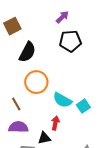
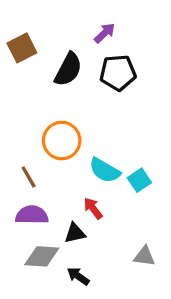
black semicircle: (27, 52) -> (68, 69), moved
red arrow: (55, 123) -> (93, 208), turned -48

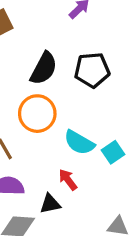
black semicircle: (68, 69) -> (44, 68), moved
black pentagon: (118, 73) -> (92, 70), moved

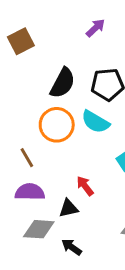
cyan semicircle: (79, 143) -> (95, 122), moved

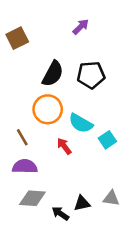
cyan semicircle: (95, 122) -> (81, 123), moved
red arrow: (85, 186) -> (64, 146), moved
black triangle: (69, 208) -> (82, 203), moved

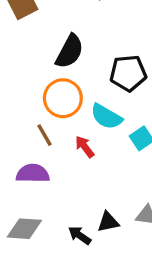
black pentagon: (91, 75) -> (128, 73), moved
brown line: (22, 137) -> (44, 135), moved
gray diamond: (32, 198) -> (24, 229), moved

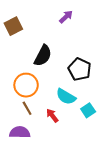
black pentagon: (128, 73) -> (80, 69), turned 30
orange circle: (63, 98) -> (26, 85), moved

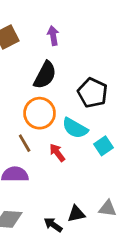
purple arrow: (66, 17) -> (53, 36), moved, turned -56
orange circle: (26, 85) -> (40, 113), moved

